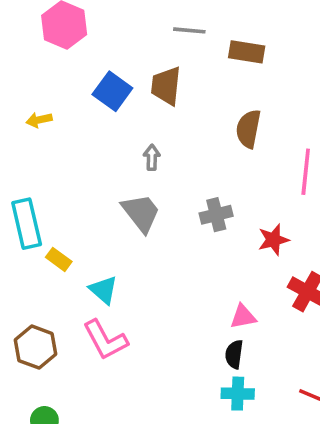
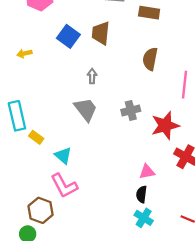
red star: (273, 240) -> (165, 125), size x1.5
brown hexagon: (35, 347) -> (41, 210), moved
cyan cross: (238, 394) -> (144, 218), turned 30

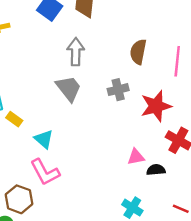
brown semicircle: (150, 59) -> (138, 52), moved
gray arrow: (92, 76) -> (76, 52), size x1.6
black semicircle: (142, 194) -> (156, 170), moved, turned 77

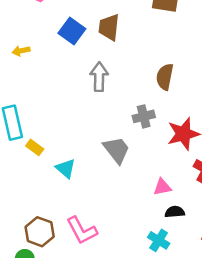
gray trapezoid: (69, 88) -> (116, 150), moved
black semicircle: (156, 170) -> (175, 212), moved
pink L-shape: (45, 172) -> (82, 230), moved

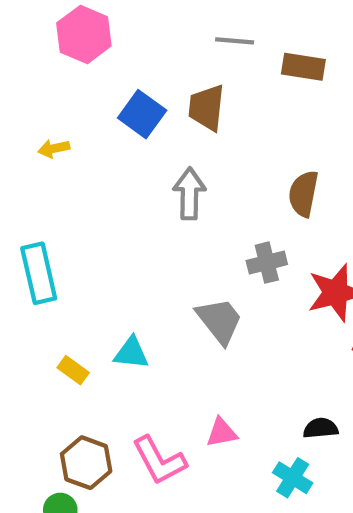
yellow rectangle: (35, 147) -> (73, 370), moved
cyan triangle: (66, 168) -> (131, 353), turned -35
pink triangle: (162, 187) -> (222, 433), moved

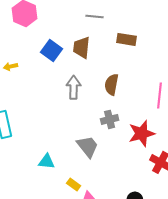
brown rectangle: (303, 67) -> (127, 39), moved
brown semicircle: (303, 194) -> (112, 84), moved
yellow rectangle: (73, 370) -> (74, 184), moved

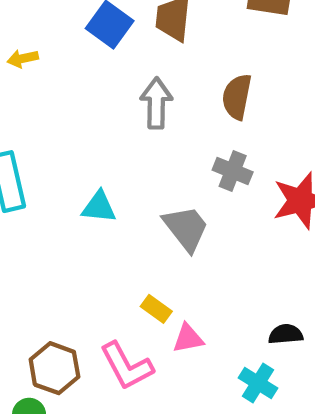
gray cross: (110, 119) -> (233, 171), turned 36
cyan triangle: (47, 161) -> (99, 207), moved

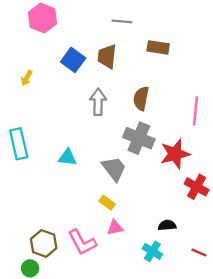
yellow arrow: (23, 59) -> (27, 78), turned -49
gray cross: (233, 171) -> (139, 138), size x1.5
yellow rectangle: (156, 309) -> (107, 203), moved

